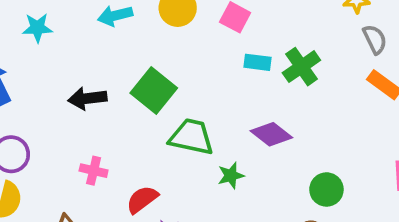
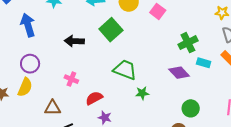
cyan rectangle: (258, 62) -> (204, 63), moved
green square: (154, 90) -> (111, 30), moved
purple diamond: (271, 134) -> (179, 73), moved

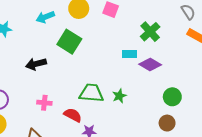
cyan rectangle: (204, 63) -> (129, 54), moved
green trapezoid: (125, 70) -> (91, 93), moved
red semicircle: (94, 98) -> (73, 115), turned 72

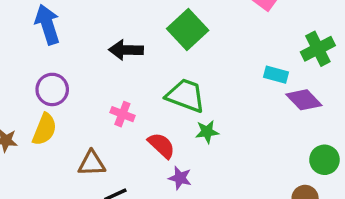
green trapezoid: (91, 93) -> (186, 95), moved
green star: (119, 96) -> (207, 132), moved

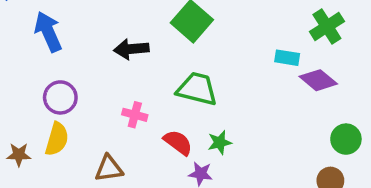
green star: (207, 132) -> (220, 142), moved

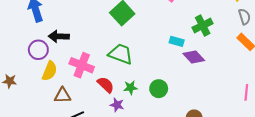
black arrow: (131, 49) -> (59, 36), moved
pink cross: (135, 115) -> (82, 65), size x1.6
yellow semicircle: (57, 139) -> (50, 71), moved
green circle: (346, 139) -> (159, 89), moved

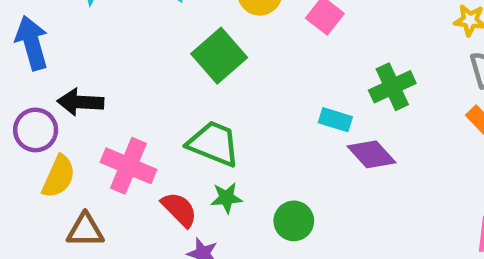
green star: (130, 88) -> (226, 198), moved

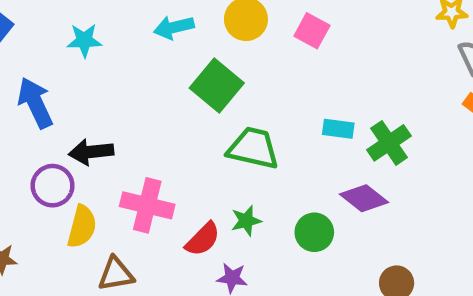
green cross: (392, 87) -> (389, 143), moved
green trapezoid: (214, 144) -> (253, 148), moved
purple diamond: (371, 154) -> (364, 198), moved
red semicircle: (179, 209) -> (203, 239), turned 99

